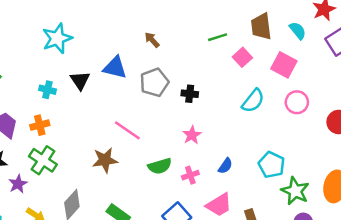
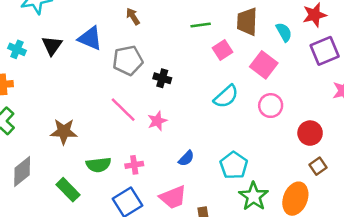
pink line: (127, 130) -> (123, 110), moved
green semicircle: (160, 166) -> (98, 165), moved
pink cross: (190, 175) -> (134, 165), moved

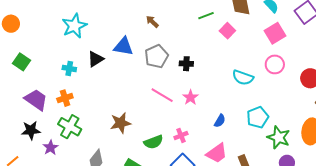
black triangle: (52, 46) -> (96, 59), turned 36
pink square: (264, 65) -> (275, 33), moved, turned 35
cyan semicircle: (226, 96) -> (243, 77), moved, turned 75
cyan pentagon: (234, 165) -> (258, 117), turned 30

